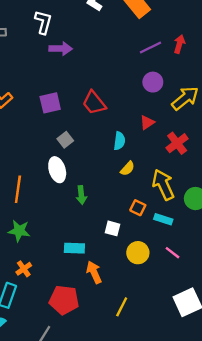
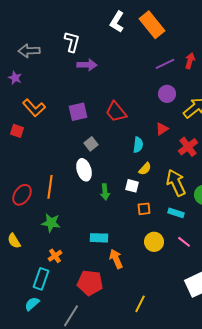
orange square: (138, 208) -> (144, 209), moved, turned -32
white square: (112, 228) -> (132, 186), moved
yellow line: (122, 307) -> (140, 304), moved

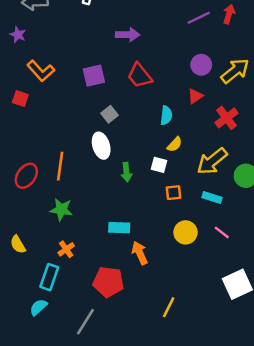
purple arrow: (87, 65) -> (128, 35), moved
purple circle: (167, 94) -> (201, 65), moved
yellow arrow: (176, 183) -> (212, 161), turned -104
yellow semicircle: (14, 241) -> (18, 244), moved

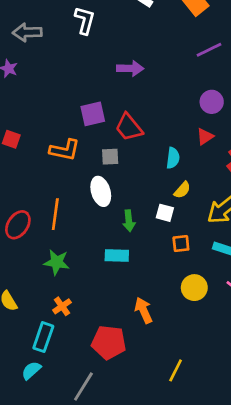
orange L-shape: (41, 71) -> (65, 150), moved, turned -36
red trapezoid: (140, 76) -> (129, 127), moved
gray square: (110, 114) -> (110, 157), turned 35
cyan rectangle: (119, 228) -> (117, 256), moved

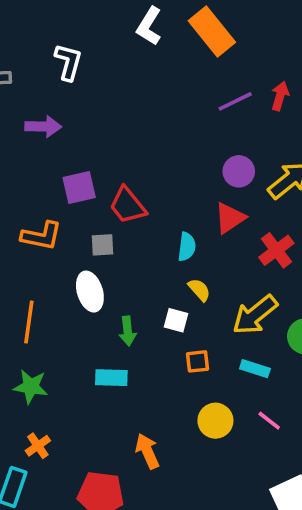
purple arrow: (130, 68) -> (43, 127), moved
red triangle: (205, 137) -> (230, 218), size x1.4
yellow semicircle: (182, 190) -> (199, 290), turned -84

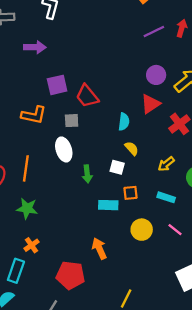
yellow arrow: (255, 315) -> (166, 164), size x0.6
cyan rectangle: (111, 378) -> (108, 205), moved

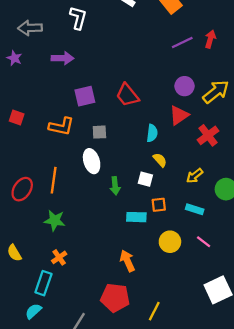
red trapezoid: (87, 96) -> (127, 95), moved
red pentagon: (70, 275) -> (115, 298), moved

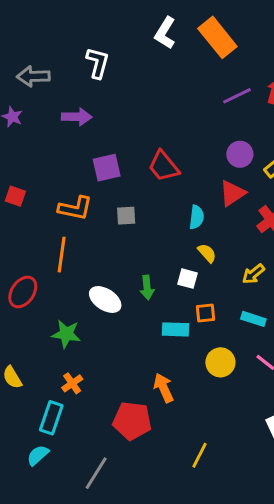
white ellipse: (92, 161) -> (105, 299), moved, turned -40
orange line: (54, 180) -> (62, 255), moved
red pentagon: (115, 298) -> (132, 421), moved

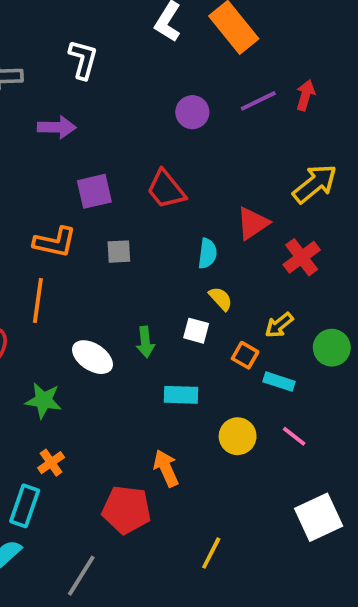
purple circle: (240, 154) -> (192, 112), moved
orange square: (205, 313) -> (245, 355), moved, turned 36

